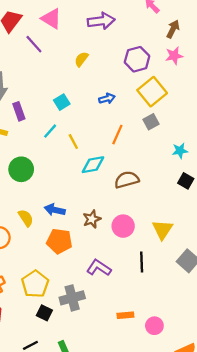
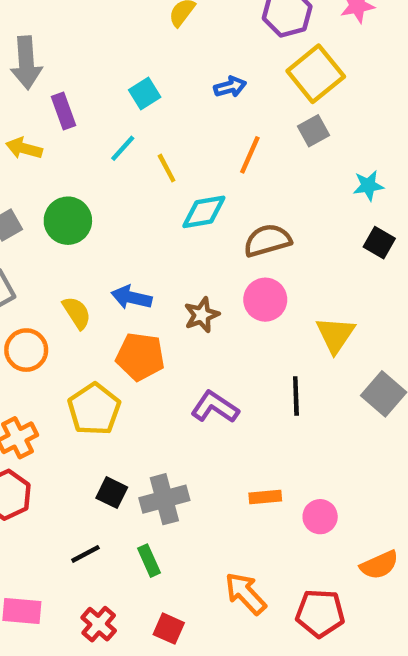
pink circle: (123, 226) -> (265, 300), moved
yellow pentagon: (35, 284) -> (94, 409), moved
gray cross: (72, 298) -> (164, 499), moved

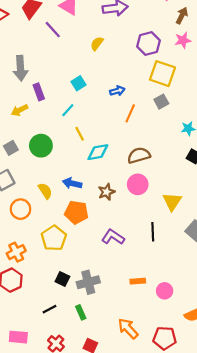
yellow square: (316, 74) -> (162, 74), turned -32
blue arrow: (230, 87) -> (117, 91), moved
yellow arrow: (24, 148) -> (19, 110), turned -42
yellow line: (167, 168) -> (80, 134), moved
cyan diamond: (204, 212) -> (98, 152), moved

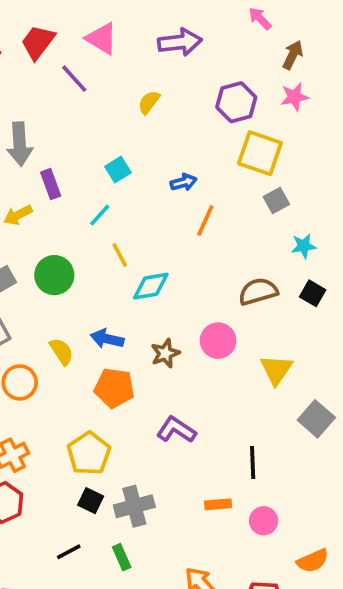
gray square: (161, 102) -> (276, 200), moved
brown semicircle: (139, 155) -> (258, 291), moved
black line: (153, 232) -> (253, 463), moved
yellow pentagon: (54, 238) -> (89, 453), moved

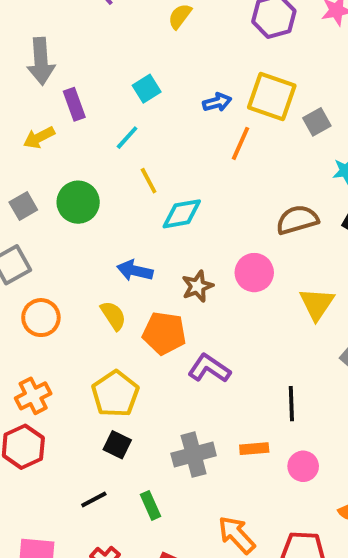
yellow square: (260, 153) -> (272, 96), moved
yellow semicircle: (62, 352) -> (113, 316), moved
orange pentagon: (114, 388) -> (164, 333), moved
gray cross: (134, 506) -> (194, 455), moved

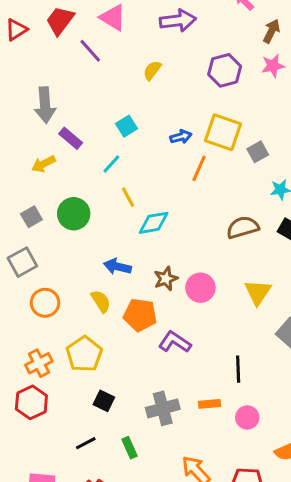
purple rectangle: (74, 104) -> (71, 138), turned -30
pink circle: (254, 273) -> (200, 288), moved
yellow pentagon: (115, 394) -> (84, 354), moved

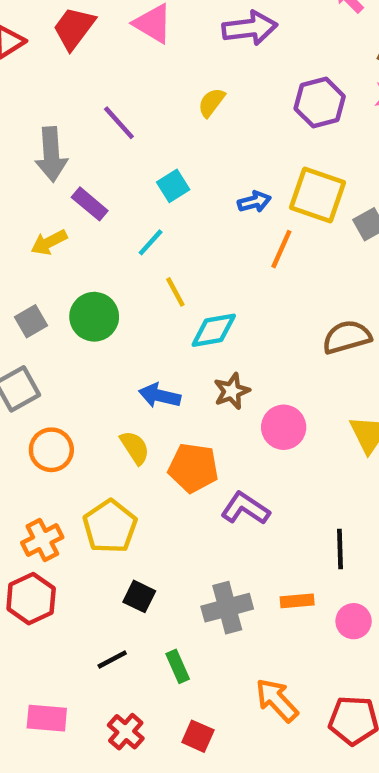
purple line: (90, 51) -> (119, 123), moved
brown star: (166, 279) -> (232, 391), moved

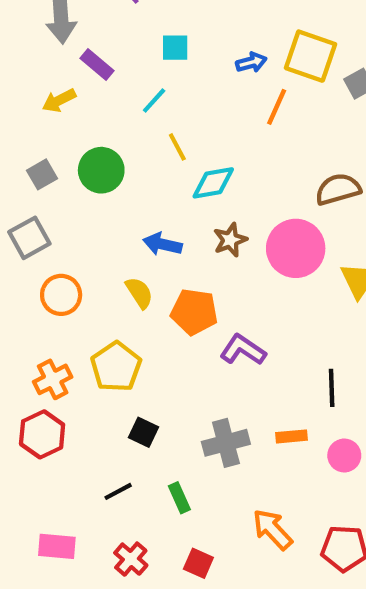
cyan square: (173, 186) -> (175, 48), turned 32
pink circle: (284, 427) -> (296, 248), moved, size x1.4

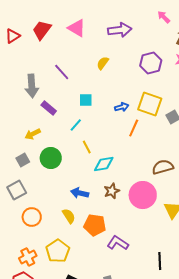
yellow arrow: (59, 100) -> (33, 134), moved

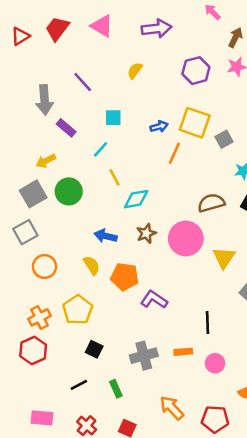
gray square: (23, 160) -> (33, 194), size x1.5

